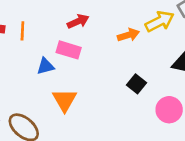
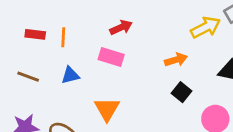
orange arrow: (128, 35) -> (176, 60), moved
blue triangle: (45, 66) -> (70, 75), moved

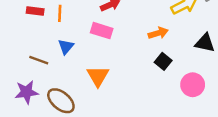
blue triangle: (70, 75) -> (66, 47), turned -35
brown line: (28, 77) -> (39, 60), moved

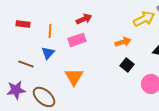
orange line: (60, 13) -> (50, 31), moved
pink rectangle: (102, 31) -> (77, 40), turned -36

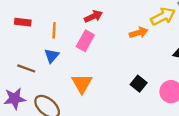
pink rectangle: (77, 40) -> (85, 41), turned -42
orange arrow: (123, 42) -> (139, 33), moved
black square: (127, 65) -> (139, 84), moved

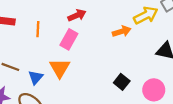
blue triangle: (52, 56) -> (36, 77), moved
orange triangle: (82, 84) -> (60, 68), moved

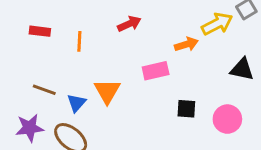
pink rectangle: (69, 39) -> (156, 71), moved, turned 48
black square: (122, 82) -> (186, 109), turned -35

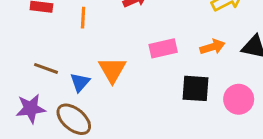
orange arrow: (186, 44) -> (212, 47), moved
black square: (186, 109) -> (196, 88), size x1.4

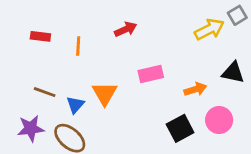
orange arrow: (212, 47) -> (195, 89), moved
black square: (196, 88) -> (180, 128), moved, turned -32

